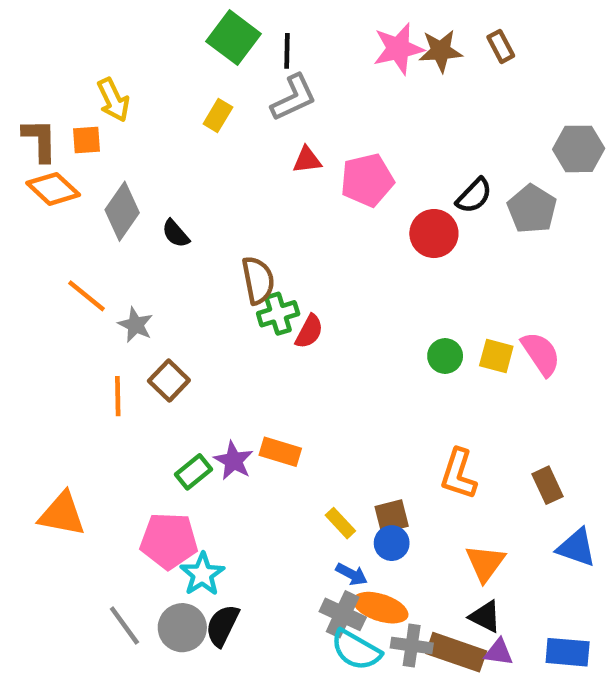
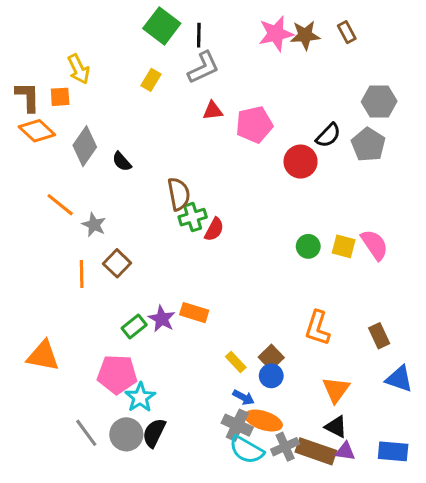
gray hexagon: (579, 149) -> (379, 101), moved
brown square: (392, 516) -> (271, 357), turned -30
gray cross: (412, 646) -> (285, 447), turned -32

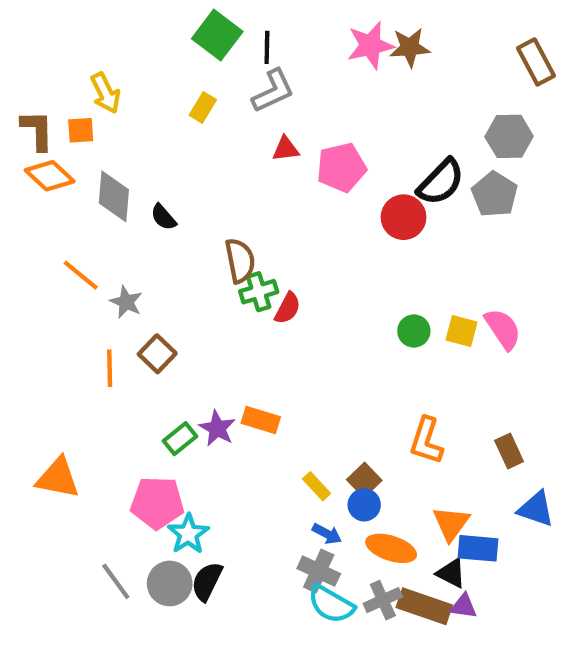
brown rectangle: (347, 32) -> (536, 62), moved, size x1.5
black semicircle: (328, 135) -> (441, 182), size x1.4
gray diamond: (85, 146) -> (114, 196), turned -30
orange ellipse: (264, 421) -> (391, 548), moved
blue rectangle: (393, 451) -> (478, 548), moved

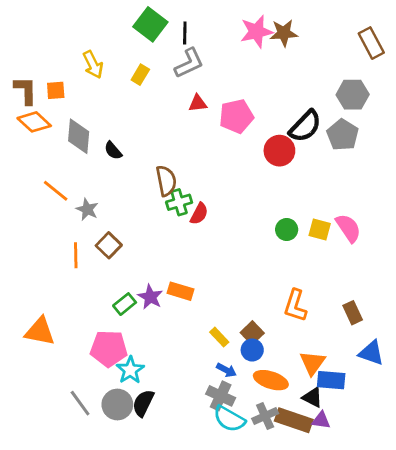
yellow arrow: (105, 93) -> (93, 65), moved

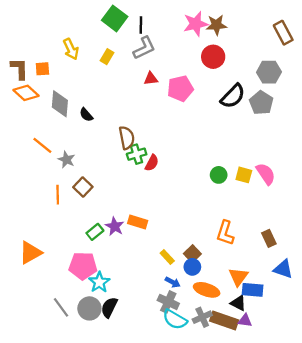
red circle: (279, 151) -> (213, 57), moved
orange triangle: (40, 331) -> (30, 253), turned -40

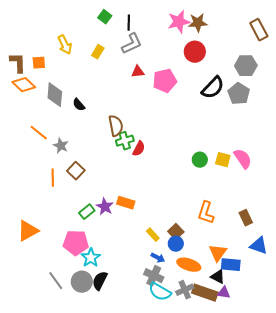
green square: (115, 18) -> (105, 17), size x0.6

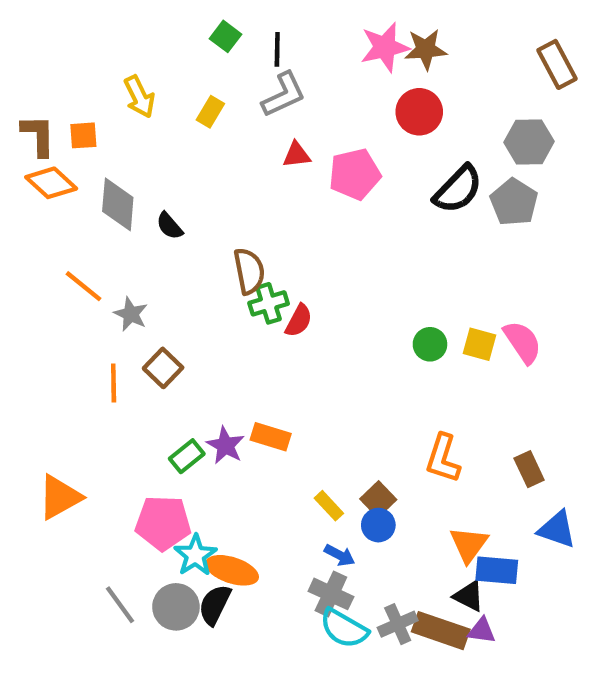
orange ellipse: (189, 265) -> (232, 570), moved

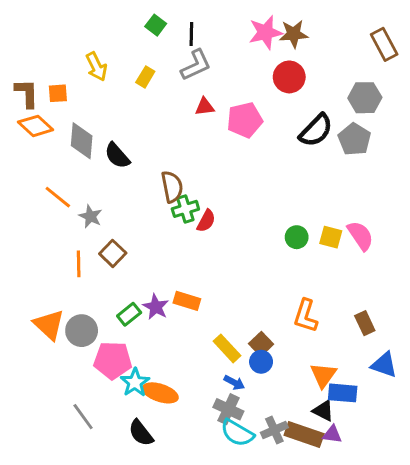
black semicircle: (170, 226) -> (117, 156), size x1.4
orange triangle: (60, 497) -> (49, 325), moved, turned -48
yellow rectangle: (329, 506) -> (227, 348), size x1.4
black semicircle: (215, 605) -> (141, 433), moved, turned -64
gray circle: (176, 607) -> (82, 331), moved

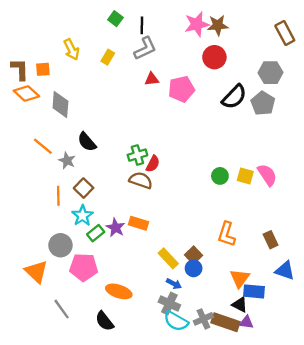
black semicircle: (117, 156) -> (87, 142), moved
brown semicircle: (172, 187) -> (141, 180), moved, turned -60
orange triangle: (49, 325) -> (36, 272), moved
cyan star: (135, 383) -> (82, 216), moved

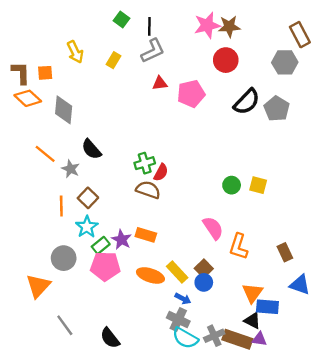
gray hexagon: (271, 73) -> (285, 62), moved
pink semicircle: (267, 175) -> (213, 228), moved
pink pentagon: (84, 267) -> (105, 266), moved
orange triangle: (36, 272) -> (38, 286), turned 30
orange ellipse: (119, 291) -> (150, 275), moved

